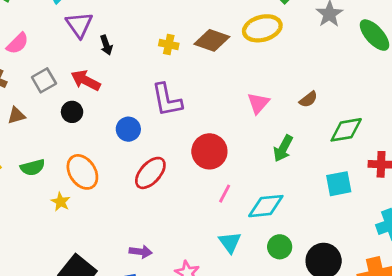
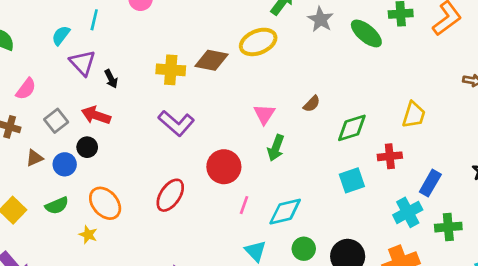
yellow cross: (169, 44) -> (171, 70), size x1.5
purple L-shape: (167, 100) -> (176, 123), turned -30
blue circle: (128, 129) -> (65, 164), moved
green arrow: (283, 148) -> (276, 148), moved

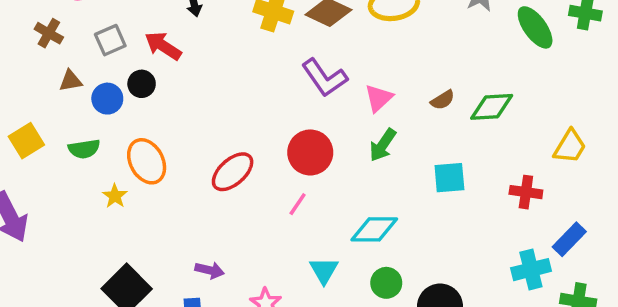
purple L-shape: (176, 123) -> (324, 78), moved
green diamond: (352, 128) -> (492, 107), moved
cyan square: (352, 180) -> (449, 178), moved
pink line: (244, 205) -> (298, 204), moved

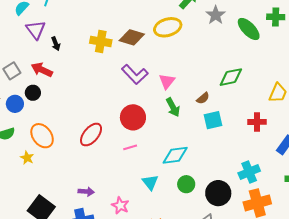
brown semicircle: (443, 100) -> (203, 98), moved
green arrow: (383, 145) -> (173, 107), turned -54
pink line: (298, 204) -> (130, 147), turned 48
cyan cross: (531, 270) -> (249, 172), moved

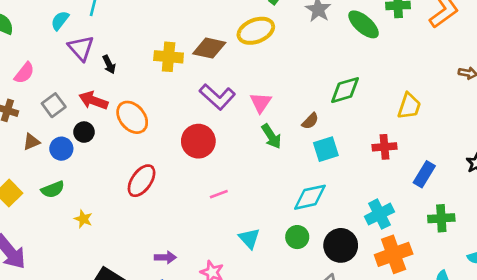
red circle: (133, 117) -> (198, 141), moved
red ellipse: (91, 135) -> (142, 181), moved
orange ellipse: (42, 136) -> (132, 117), moved
cyan diamond: (175, 155) -> (310, 197), moved

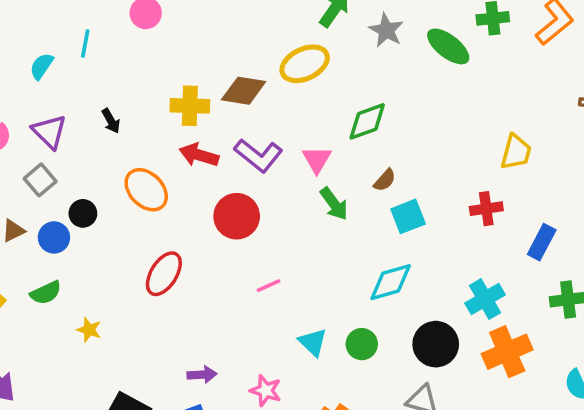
purple triangle: (81, 48) -> (49, 132), moved
green diamond: (345, 90) -> (367, 121), moved
red arrow: (93, 101) -> (199, 155), moved
green circle: (297, 237) -> (362, 344), moved

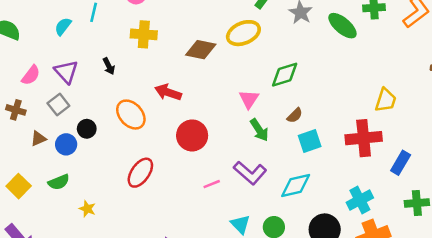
yellow cross: (190, 106) -> (144, 34), moved
purple L-shape: (258, 155) -> (250, 173), moved
red cross: (486, 209) -> (364, 138), size x1.6

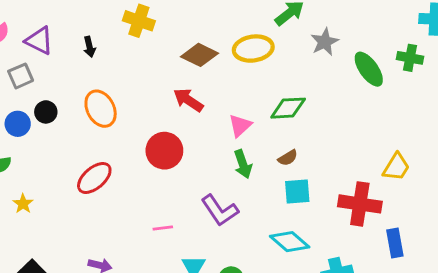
purple triangle: (66, 72) -> (39, 41), turned -35
red arrow: (168, 92) -> (188, 100), moved
blue rectangle: (401, 163) -> (395, 243), turned -55
pink line: (212, 184) -> (163, 228), moved
cyan diamond: (296, 186) -> (290, 242), moved, turned 40

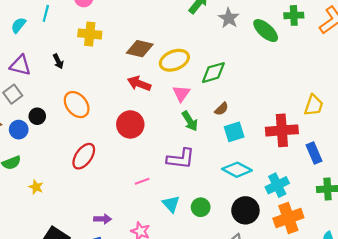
yellow ellipse: (253, 49) -> (174, 60), moved
yellow trapezoid: (396, 167) -> (314, 105), moved
purple L-shape: (220, 210) -> (181, 159), turned -36

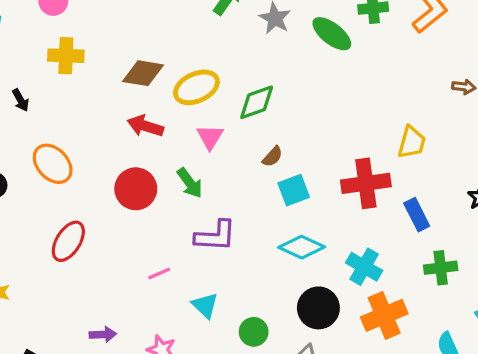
green arrow: (190, 121) -> (190, 183), moved
cyan cross: (277, 185) -> (364, 267), turned -30
green circle: (201, 207) -> (254, 332), moved

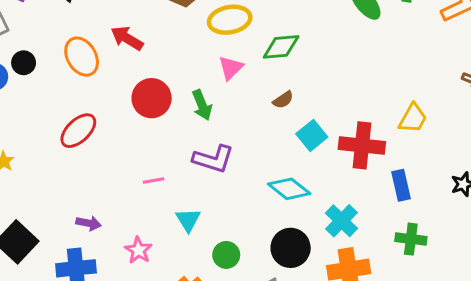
red arrow: (145, 126) -> (127, 38), moved
cyan square: (294, 190) -> (312, 135), moved, turned -32

